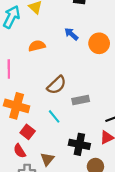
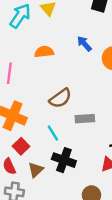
black cross: (79, 144) -> (64, 160), moved
brown triangle: (47, 159) -> (36, 170), moved

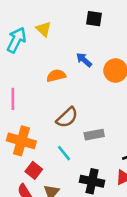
orange semicircle: (44, 52) -> (56, 76), moved
black cross: (64, 160) -> (92, 181), moved

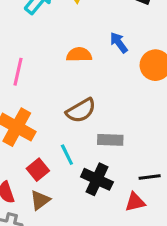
red square: (34, 170) -> (38, 170), moved
black cross: (92, 181) -> (97, 179), moved

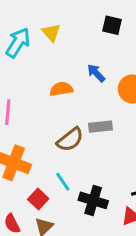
gray rectangle: (110, 140) -> (100, 127), moved

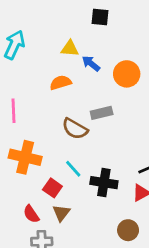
yellow triangle: (51, 33) -> (70, 48), moved, turned -36
brown semicircle: (70, 140) -> (75, 129), turned 75

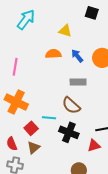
blue arrow: (91, 64) -> (77, 56), moved
brown semicircle: (75, 129) -> (71, 106), moved
cyan line: (73, 169) -> (49, 118), turned -56

